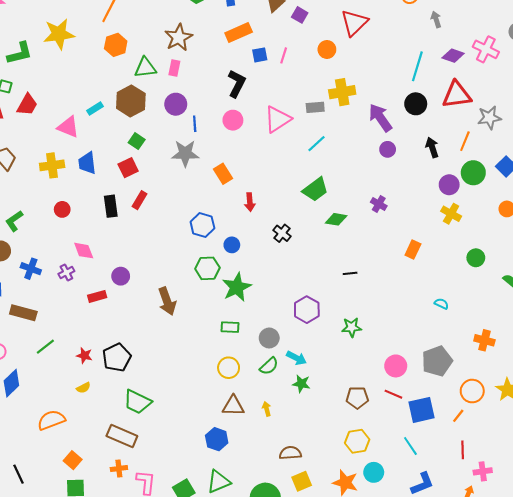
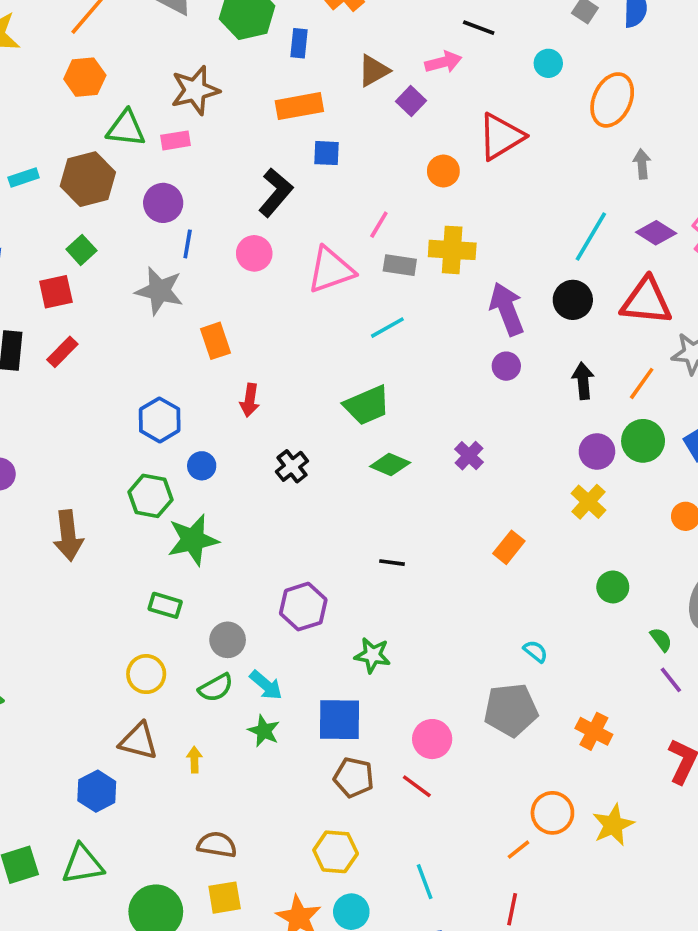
pink line: (284, 55) -> (379, 225), moved
pink rectangle: (174, 68) -> (176, 140), turned 56
gray pentagon: (437, 361) -> (511, 710), moved
blue square: (422, 410) -> (340, 720), moved

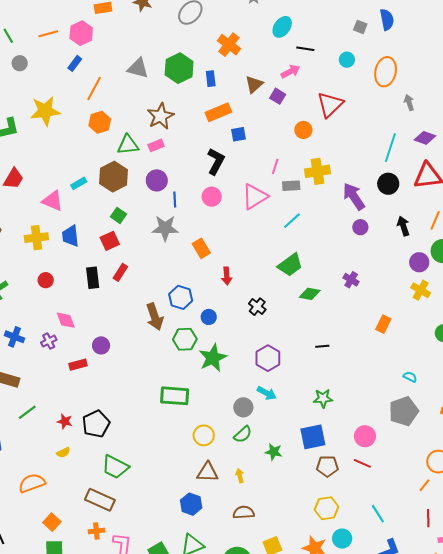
brown arrow: (68, 535) -> (155, 317), moved
green rectangle: (165, 605) -> (175, 396), moved, size x1.6
purple hexagon: (303, 607) -> (268, 358), moved
cyan arrow: (266, 685) -> (267, 393), moved
brown semicircle: (217, 845) -> (244, 512), moved

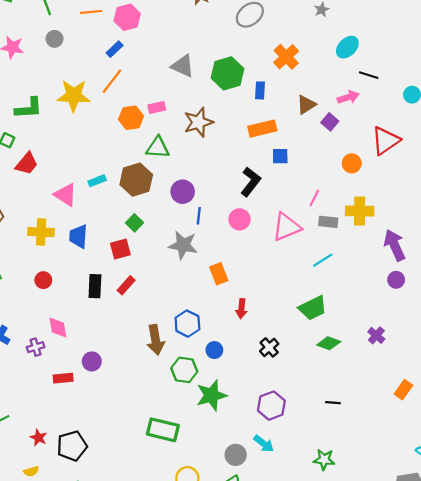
orange line: (94, 88) -> (112, 81), moved
pink rectangle: (156, 145) -> (157, 107), moved

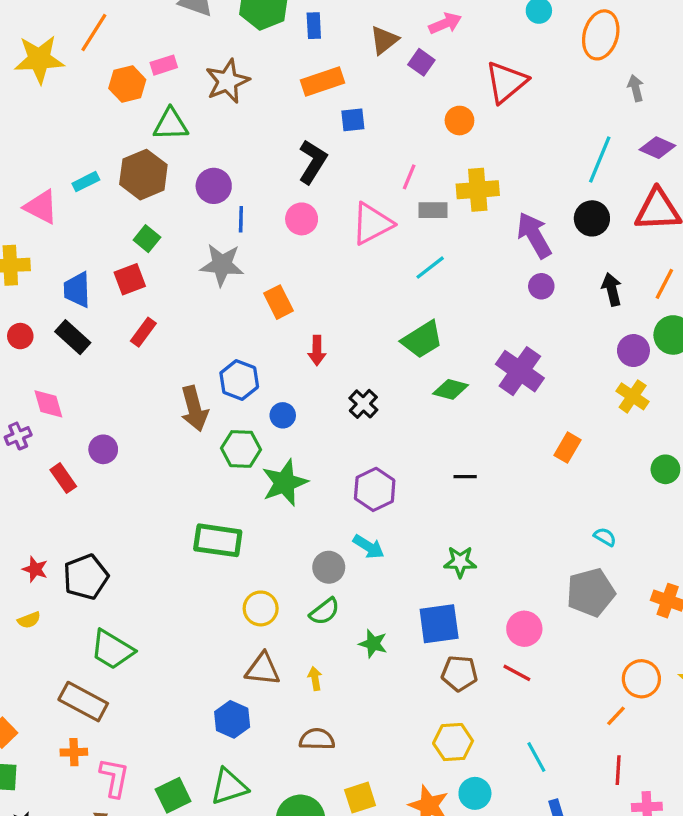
blue trapezoid: (78, 236) -> (77, 290), moved
black rectangle: (95, 286) -> (73, 337), moved, turned -45
purple cross: (376, 335) -> (520, 371), size x1.8
red rectangle: (63, 378) -> (63, 478), turned 66

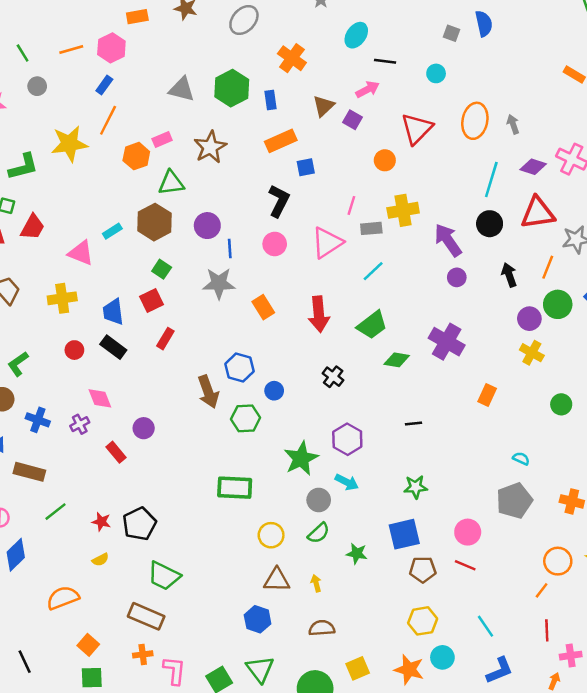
orange ellipse: (601, 35) -> (475, 121), moved
red arrow: (317, 350) -> (319, 314), moved, size x1.6
green star: (285, 483) -> (301, 458), moved
green triangle: (229, 787) -> (260, 669), turned -44

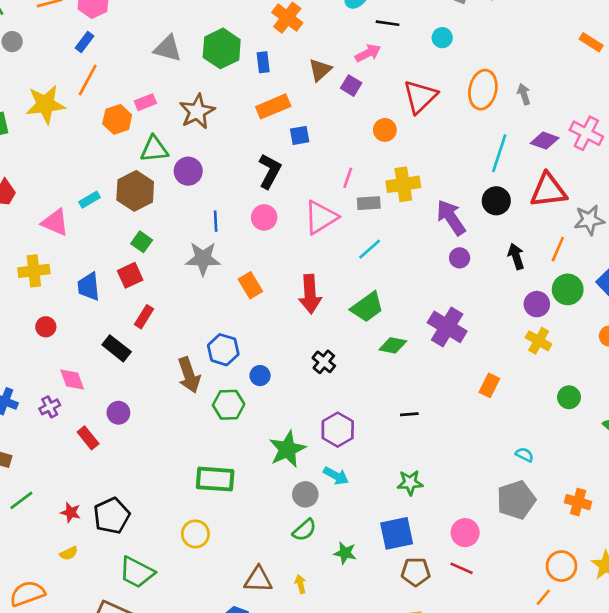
purple circle: (207, 226) -> (188, 171), moved
black rectangle: (113, 347) -> (117, 348), moved
yellow circle: (271, 535) -> (195, 534), moved

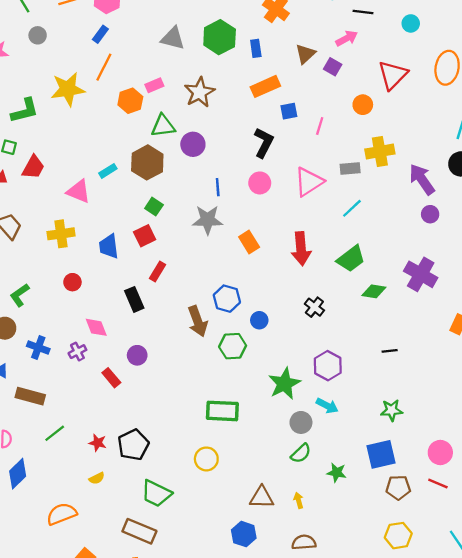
pink line: (348, 178) -> (320, 126), moved
black rectangle: (117, 348) -> (134, 299), turned 30

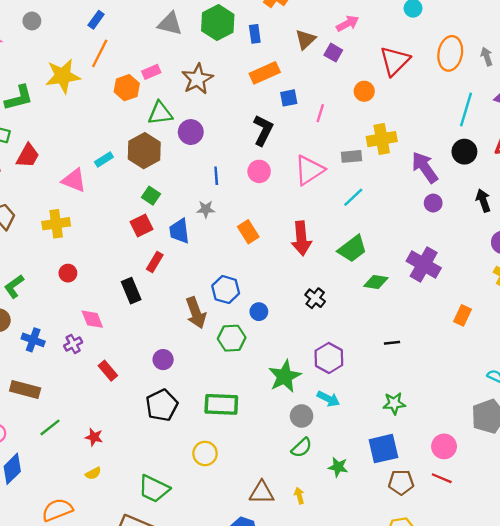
gray star: (208, 220) -> (206, 209), size x0.6
blue trapezoid: (109, 246) -> (179, 231), moved
purple circle: (137, 355) -> (163, 360), moved
black pentagon: (133, 445) -> (162, 405), moved

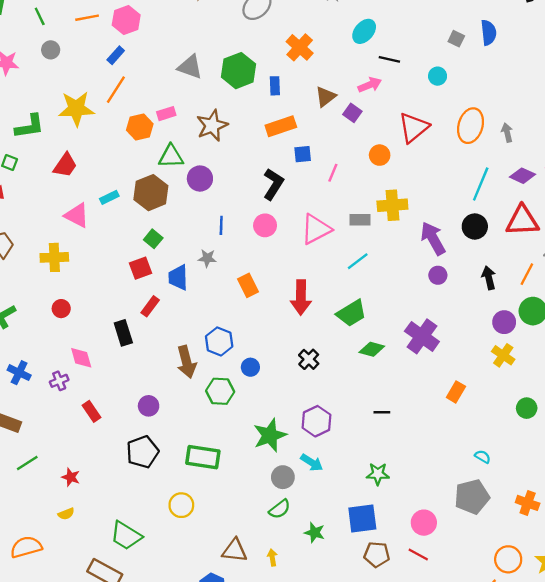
red trapezoid: (28, 156) -> (65, 165), moved

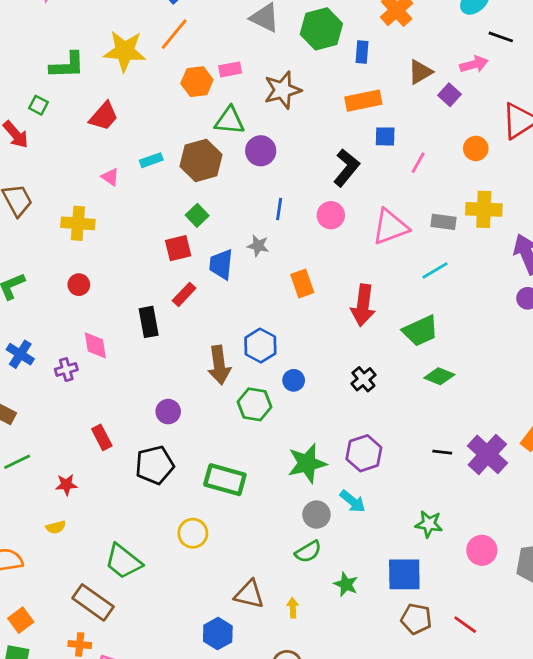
pink triangle: (77, 215) -> (110, 177), size x0.6
purple cross: (422, 336) -> (487, 454), moved
red rectangle: (92, 411) -> (102, 437), moved
red star: (71, 477) -> (66, 485), turned -30
pink circle: (424, 523) -> (482, 550), moved

